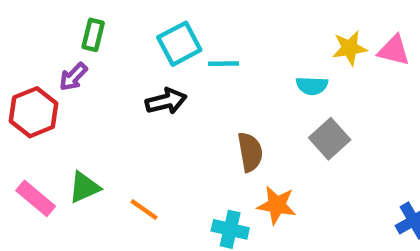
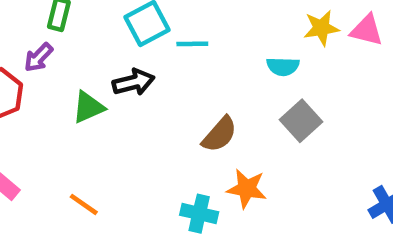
brown semicircle: (250, 152) -> (220, 134), turned 51
green triangle: (84, 187) -> (88, 107), moved
orange line: (144, 209) -> (84, 204), moved

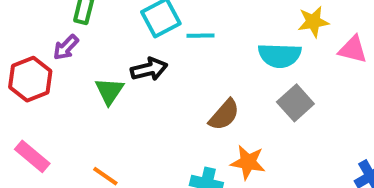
pink triangle: (367, 30) -> (353, 49), moved
cyan semicircle: (283, 66) -> (280, 55), size x1.5
green triangle: (88, 107) -> (109, 91), turned -32

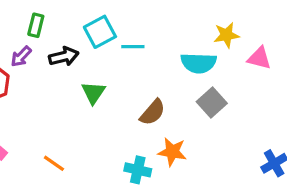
black arrow: (149, 69) -> (64, 56), moved
green triangle: (109, 91) -> (93, 93), moved

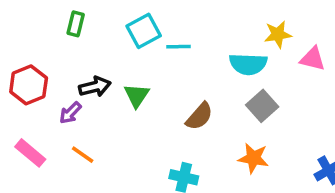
purple arrow: (21, 56) -> (70, 113), moved
black arrow: (64, 56) -> (95, 87), moved
orange star: (172, 152) -> (253, 158), moved
orange line: (54, 163) -> (83, 155), moved

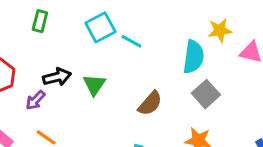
cyan line: (178, 47) -> (131, 41), turned 30
cyan semicircle: (248, 64) -> (194, 57), turned -84

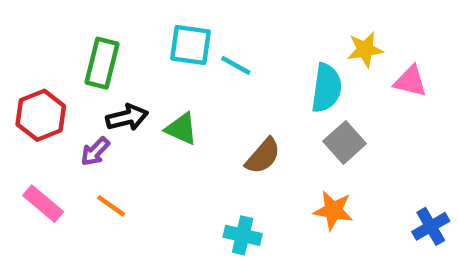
green rectangle: (40, 21) -> (102, 63), moved, size x1.5
cyan square: (100, 27) -> (190, 45), turned 36
green triangle: (94, 85) -> (181, 129), turned -40

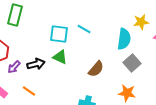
cyan square: (190, 45) -> (59, 34), moved
green rectangle: (102, 63) -> (15, 15), moved
black arrow: (127, 117) -> (36, 64), moved
purple arrow: (95, 151) -> (14, 67), moved

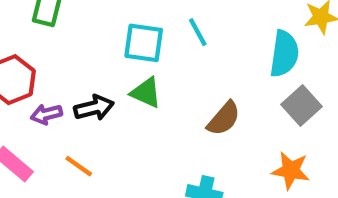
cyan line: (84, 29) -> (198, 32), turned 32
purple arrow: (14, 67) -> (46, 114), turned 32

